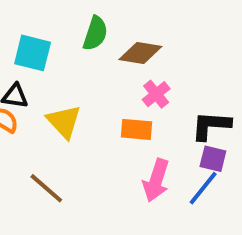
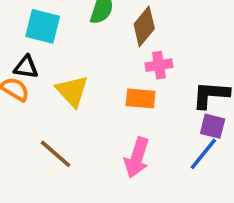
brown diamond: (140, 53) -> (144, 26), turned -60
pink cross: (156, 94) -> (159, 65), turned 30
pink arrow: (156, 180) -> (137, 158), moved

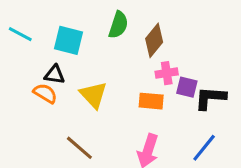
purple square: (213, 126) -> (187, 87), moved

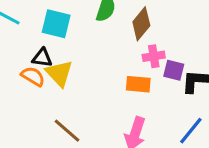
yellow triangle: (93, 95) -> (59, 73), moved

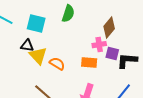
brown diamond: (141, 24) -> (109, 28), moved
orange semicircle: (33, 76) -> (57, 64), moved

